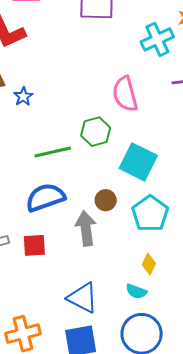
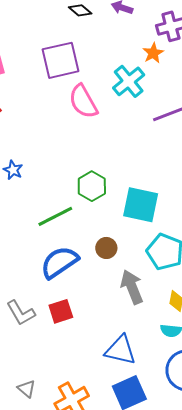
pink semicircle: (125, 94) -> (83, 101), moved
brown circle: (106, 200) -> (106, 248), moved
gray arrow: (86, 228) -> (132, 287), moved

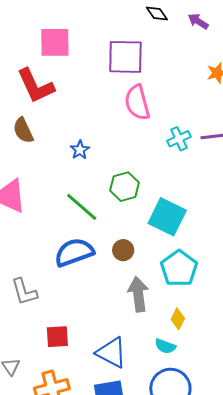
cyan cross: (129, 81) -> (179, 139), moved, size x0.7
blue star: (13, 170) -> (80, 150), moved
green line: (55, 216) -> (82, 207), turned 54
red square: (61, 311) -> (57, 337), moved

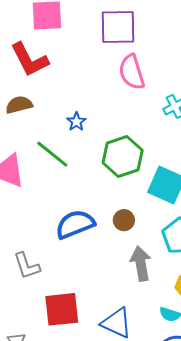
brown semicircle: (23, 130) -> (19, 105), turned 104
green hexagon: (124, 187) -> (123, 157), size x1.4
green line: (82, 207) -> (52, 154), moved
red square: (57, 337) -> (62, 309), size x1.5

